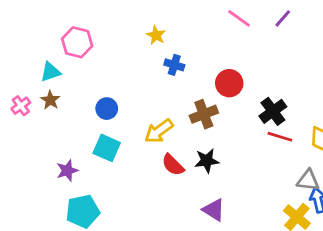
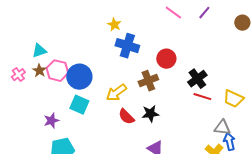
pink hexagon: (77, 42) -> (57, 71), moved
blue cross: (174, 65) -> (127, 46), size x1.6
blue circle: (107, 109) -> (79, 77), size x1.6

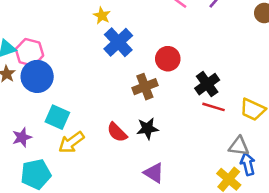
blue cross: (127, 46) -> (118, 42), turned 30
pink hexagon: (57, 71) -> (29, 52), moved
blue circle: (79, 77) -> (37, 76), moved
yellow arrow: (116, 93) -> (71, 142), moved

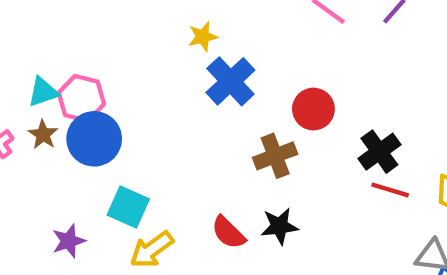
yellow star: (102, 16) -> (203, 37), turned 30

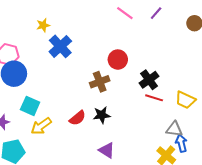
yellow star: (203, 37) -> (43, 25), moved
blue cross: (230, 81) -> (60, 46), moved
red semicircle: (228, 233) -> (77, 118), turned -84

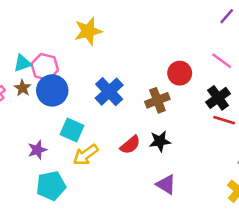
pink line: (125, 13) -> (222, 61), moved
yellow star: (43, 25) -> (88, 31), size x1.6
blue cross: (60, 46) -> (109, 92), moved

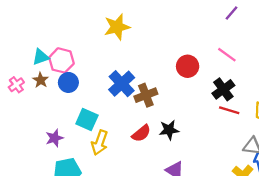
yellow star: (88, 31) -> (117, 27), moved
blue circle: (52, 90) -> (68, 82), size x0.7
brown cross: (157, 100) -> (146, 95), moved
yellow arrow: (86, 155) -> (100, 143), turned -35

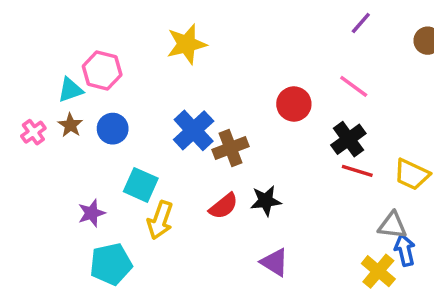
pink hexagon: (61, 60) -> (102, 71), moved

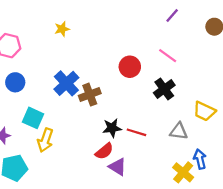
yellow star: (187, 44) -> (62, 29), size x0.6
red line: (357, 171) -> (136, 132), moved
red semicircle: (223, 206) -> (104, 151), moved
gray triangle: (392, 225) -> (179, 131), moved

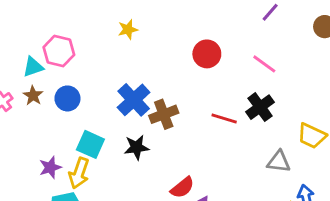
red circle: (130, 67) -> (207, 54), moved
black star: (112, 128) -> (136, 147), moved
red line: (136, 132) -> (224, 119), moved
yellow arrow: (45, 140) -> (79, 173), moved

